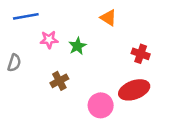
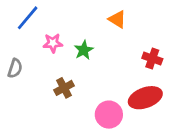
blue line: (26, 16) -> (28, 18), turned -40

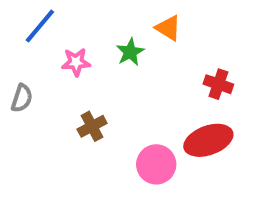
green star: (84, 50) -> (130, 52), moved

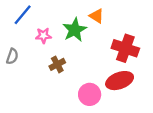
green star: (130, 52) -> (75, 30), size x1.5
red cross: (218, 84) -> (125, 48), size x1.6
brown cross: (92, 126) -> (57, 64), moved

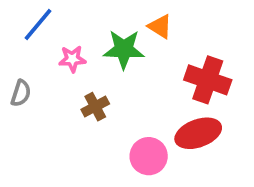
green star: (75, 30) -> (124, 49), turned 30

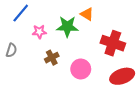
red ellipse: (198, 133) -> (122, 76), moved
pink circle: (149, 156) -> (81, 69), moved

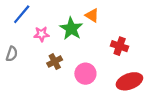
green star: (67, 27) -> (71, 29), turned 30
red cross: (113, 43) -> (120, 46), size x0.7

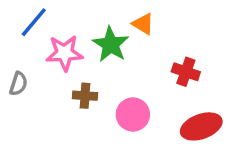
pink star: (41, 34) -> (64, 53), size x1.5
brown cross: (55, 62) -> (85, 96), turned 32

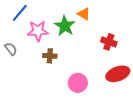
gray semicircle: (18, 84) -> (11, 49), turned -56
pink circle: (133, 115) -> (78, 83), moved

